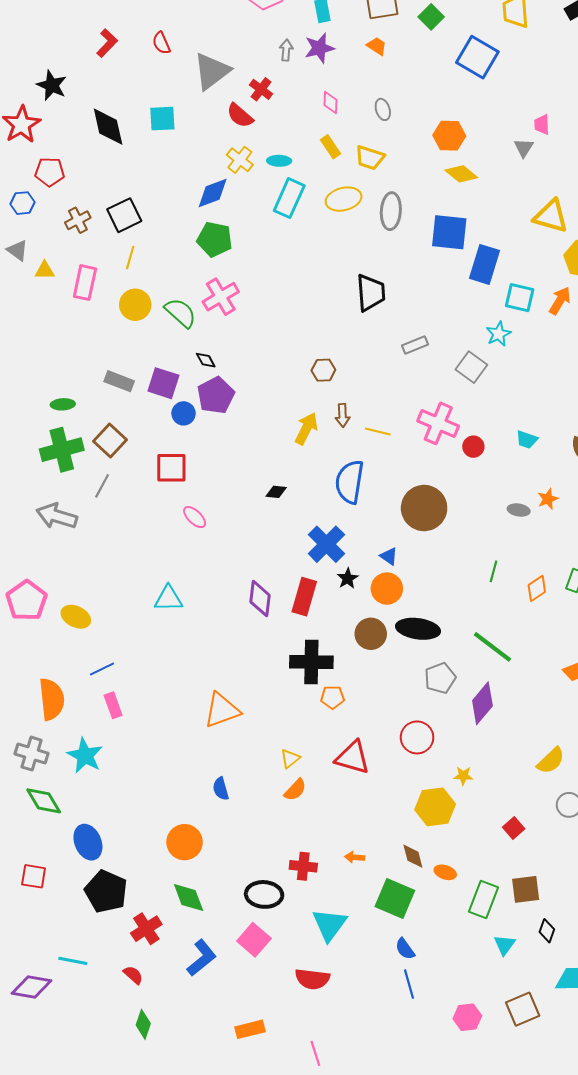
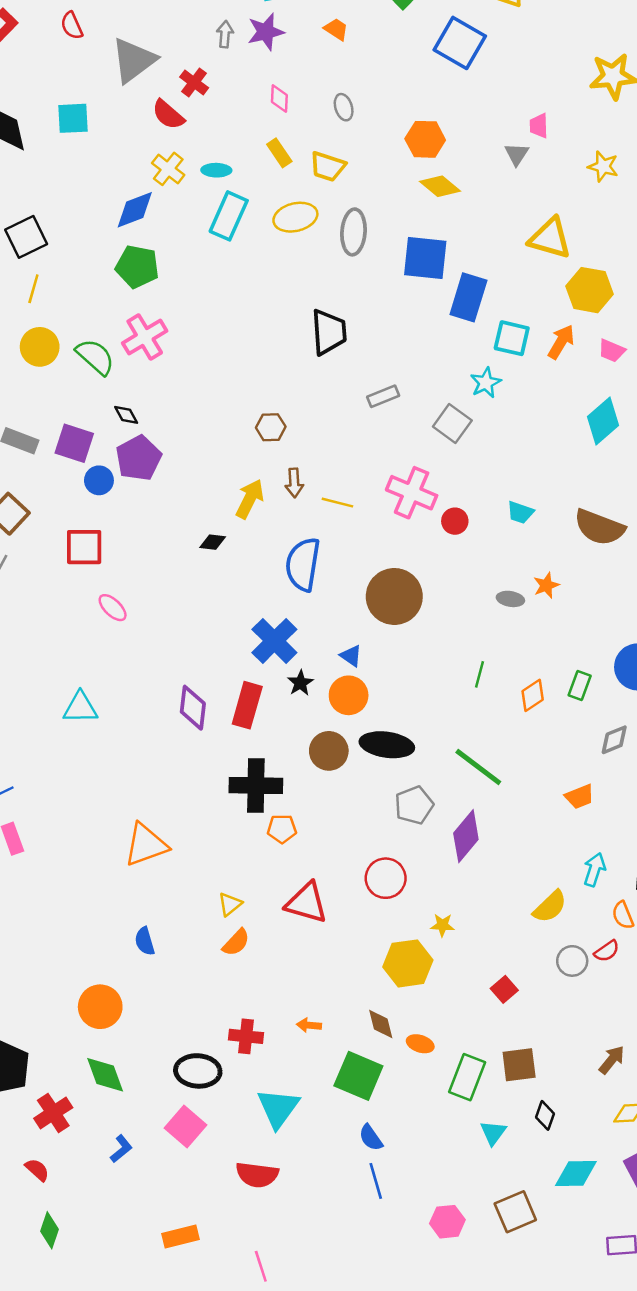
black diamond: (276, 492) -> (213, 542), moved
blue L-shape: (202, 958) -> (121, 1149), size x0.6

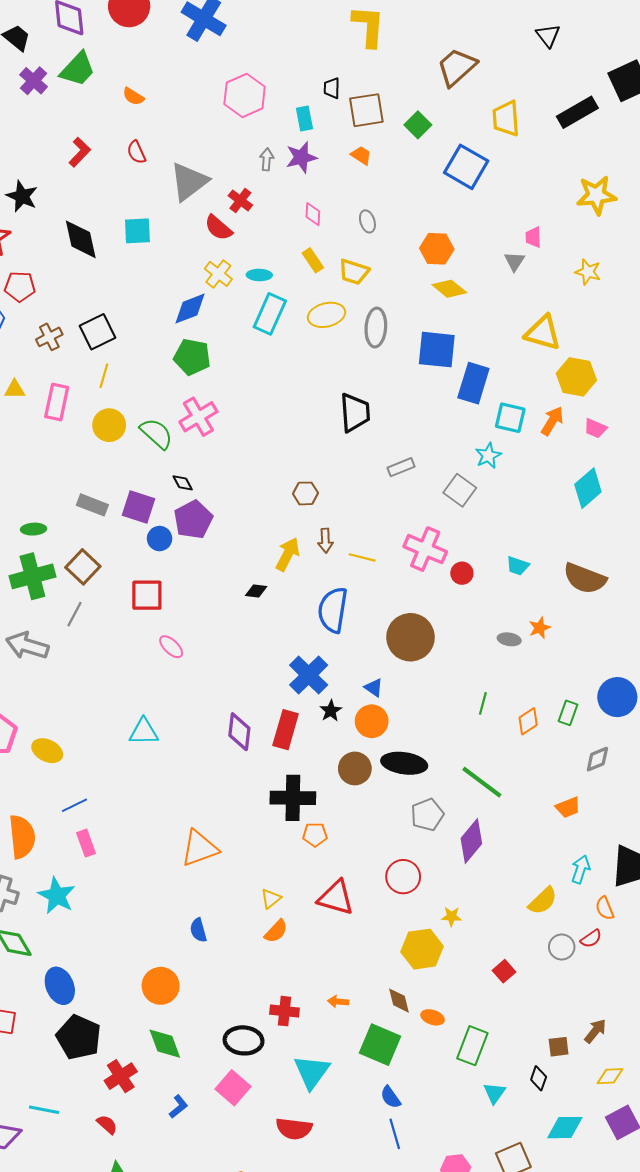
brown square: (519, 1065) -> (559, 1047), moved, size x0.7

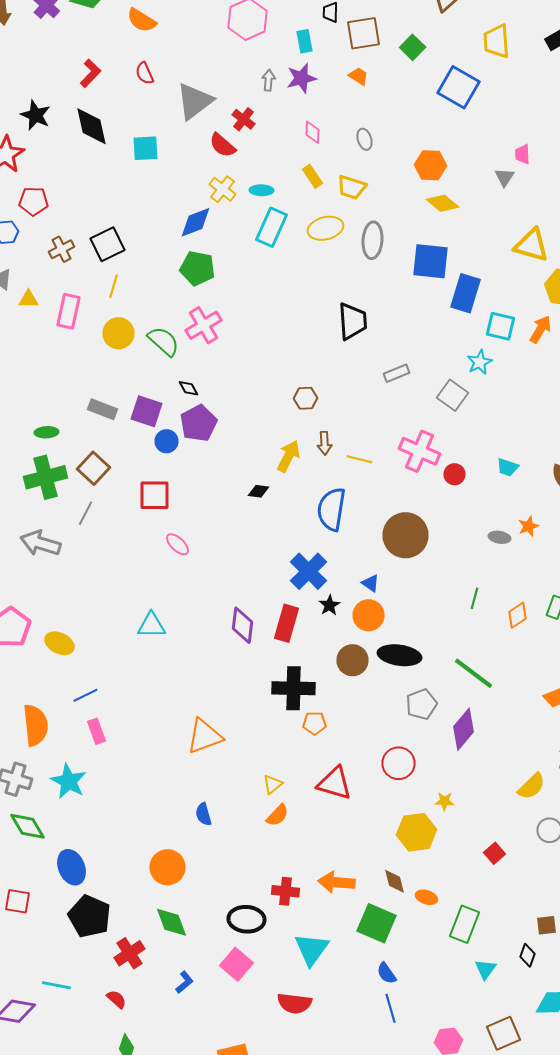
orange semicircle: (133, 96) -> (142, 20), size x1.4
black diamond: (81, 239) -> (92, 126), moved
orange arrow: (338, 1002) -> (336, 882), size x1.8

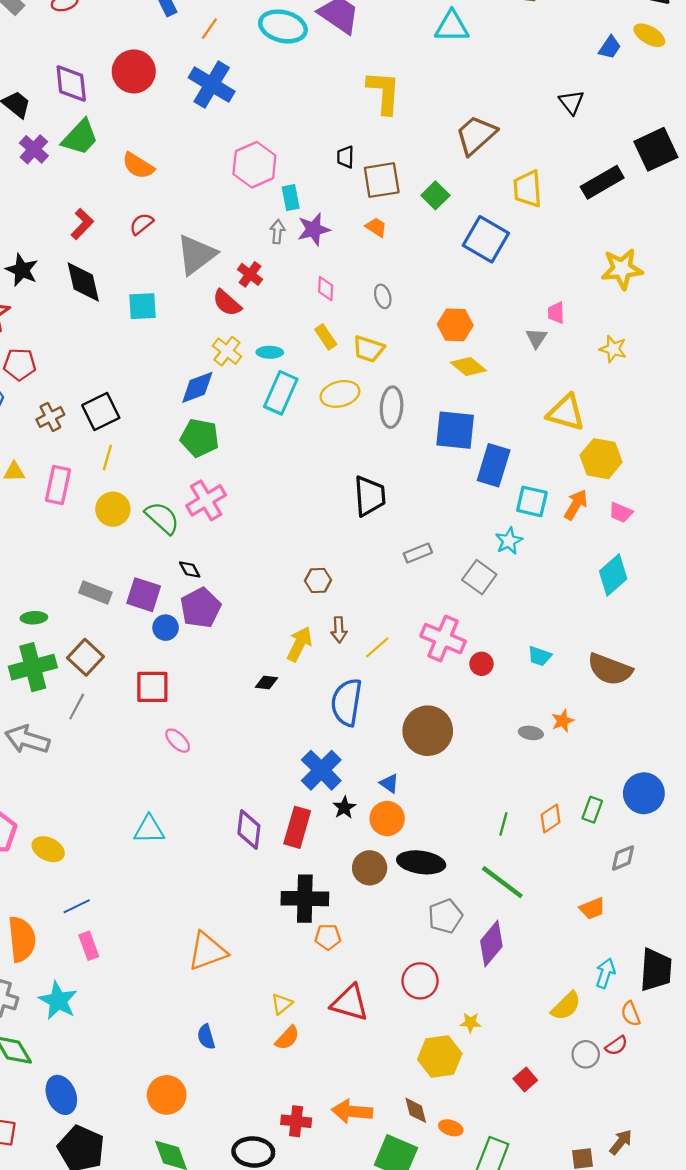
cyan rectangle: (304, 41) -> (291, 198), moved
red semicircle: (144, 73) -> (141, 224), turned 75
yellow line: (360, 459) -> (377, 647), turned -55
green line: (474, 598) -> (503, 824), moved

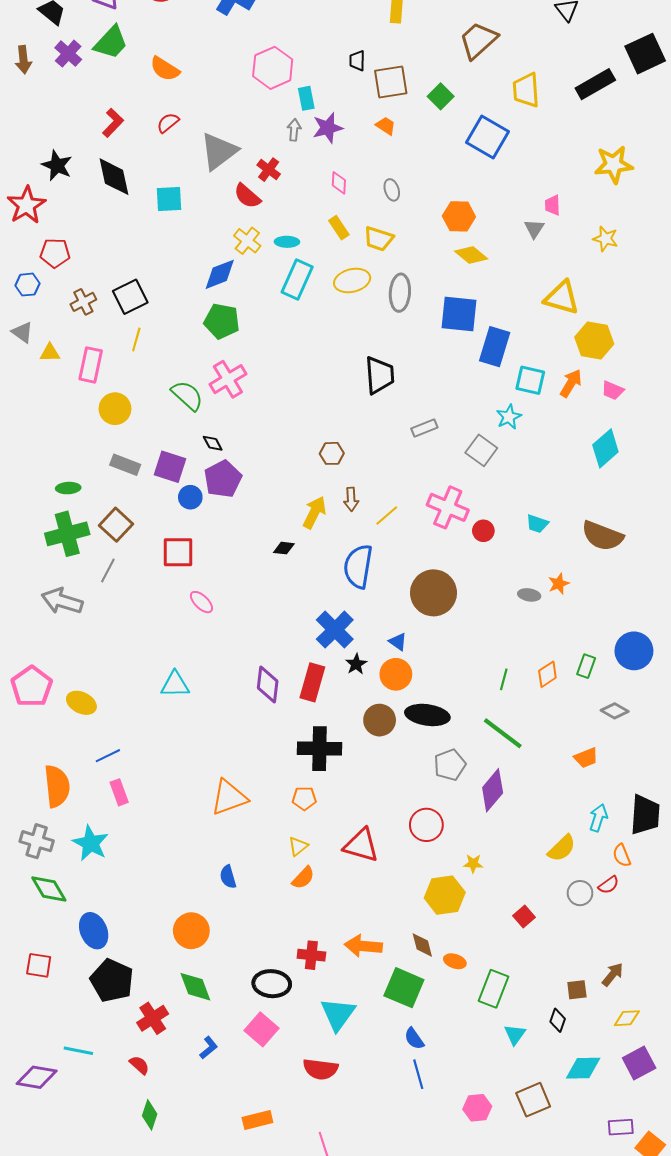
yellow circle: (113, 509) -> (115, 409), moved
gray diamond: (623, 858) -> (615, 711), turned 52
orange pentagon: (328, 937) -> (304, 798), moved

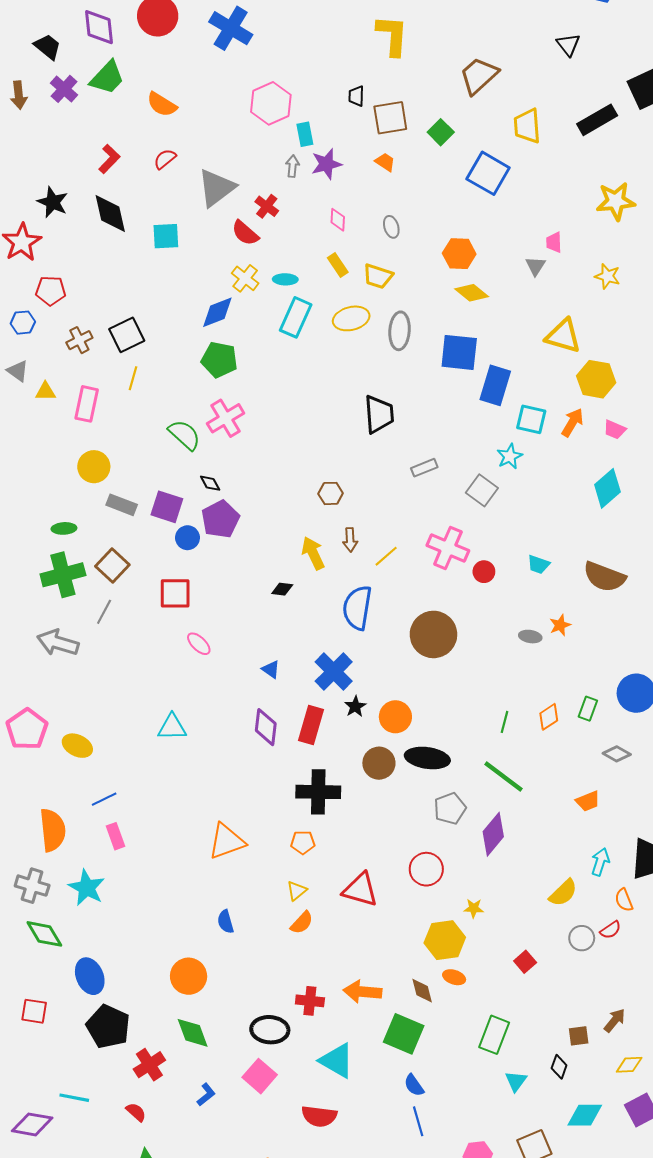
yellow circle: (115, 409) -> (94, 467), moved
yellow arrow: (314, 512) -> (313, 553), turned -52
blue triangle: (398, 642) -> (271, 669), moved
orange ellipse: (455, 961) -> (454, 977), moved
cyan triangle: (338, 1014) -> (337, 1061), turned -36

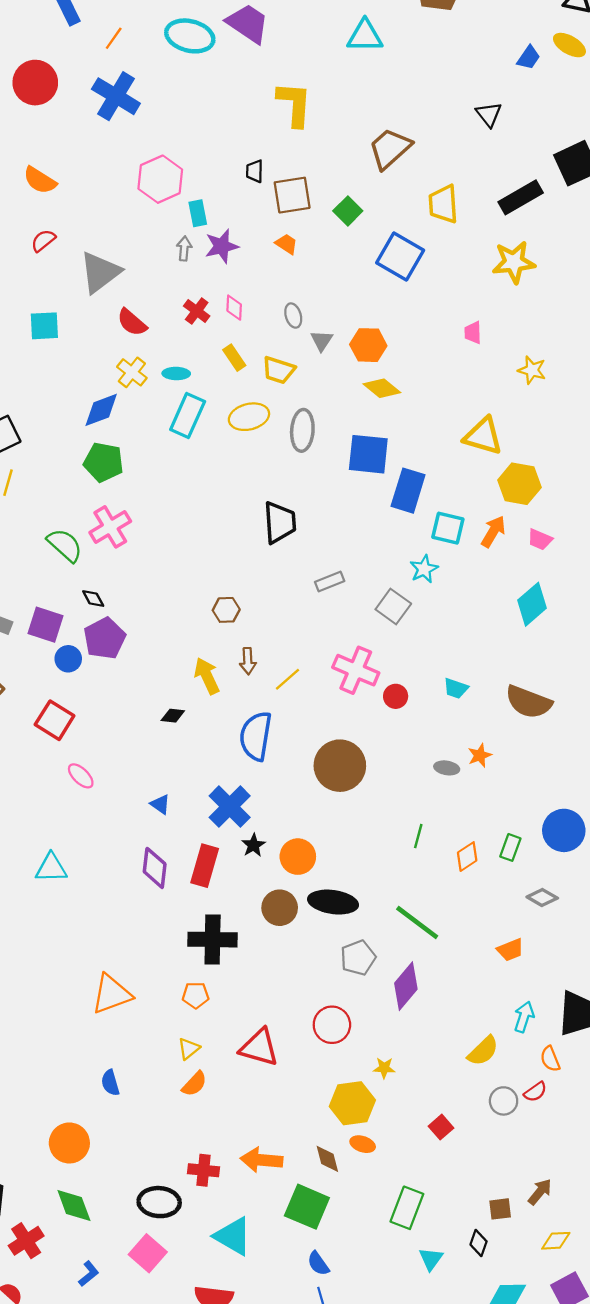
yellow star: (616, 201) -> (514, 262), moved
red cross: (267, 206) -> (197, 311), moved
gray triangle: (535, 266) -> (322, 341), moved
red square: (175, 593) -> (55, 720), turned 32
green line: (505, 722) -> (418, 836), moved

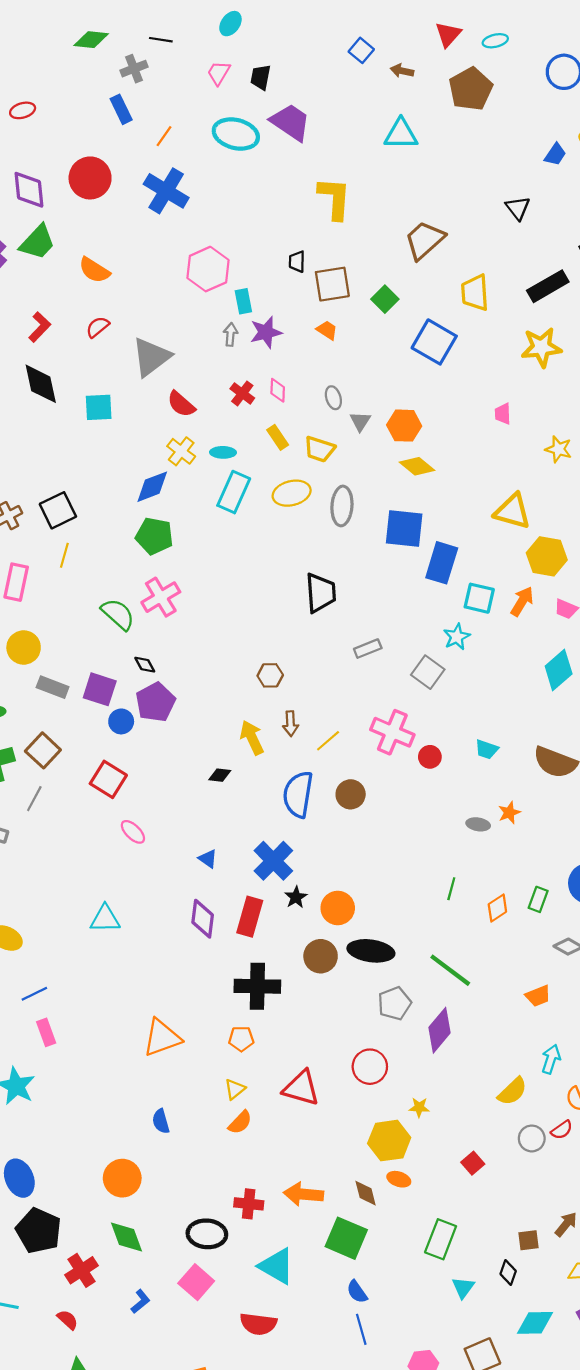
brown circle: (340, 766) -> (351, 794), moved, size x0.6

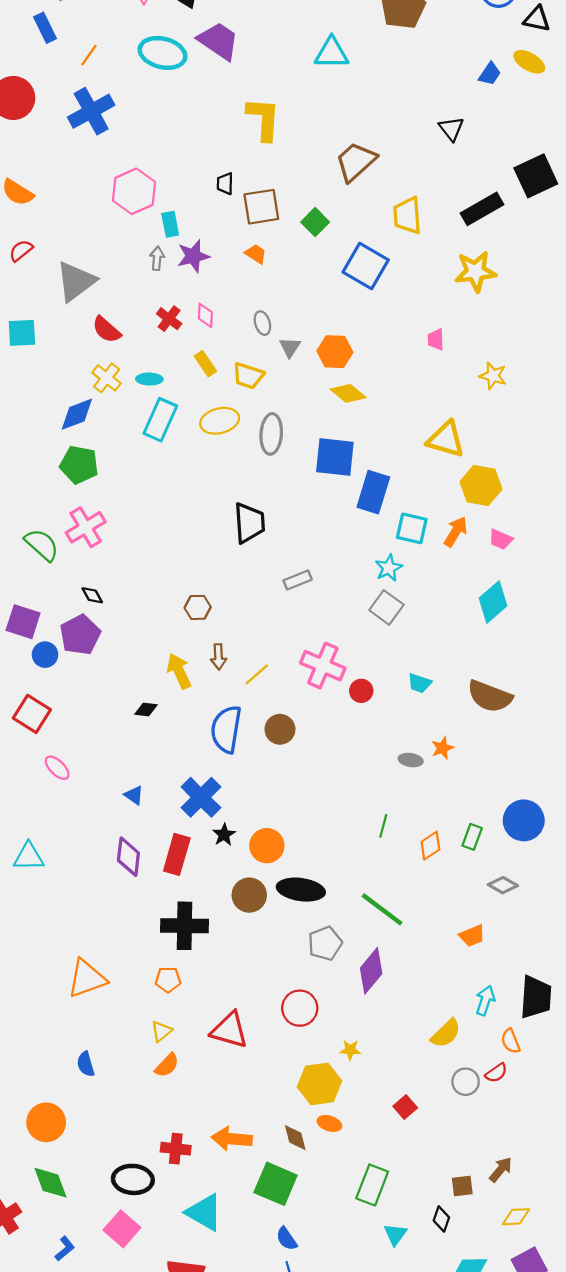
blue cross: (166, 191) -> (91, 111), turned 30
black diamond: (145, 665) -> (92, 595), moved
gray square: (428, 672) -> (386, 607), moved

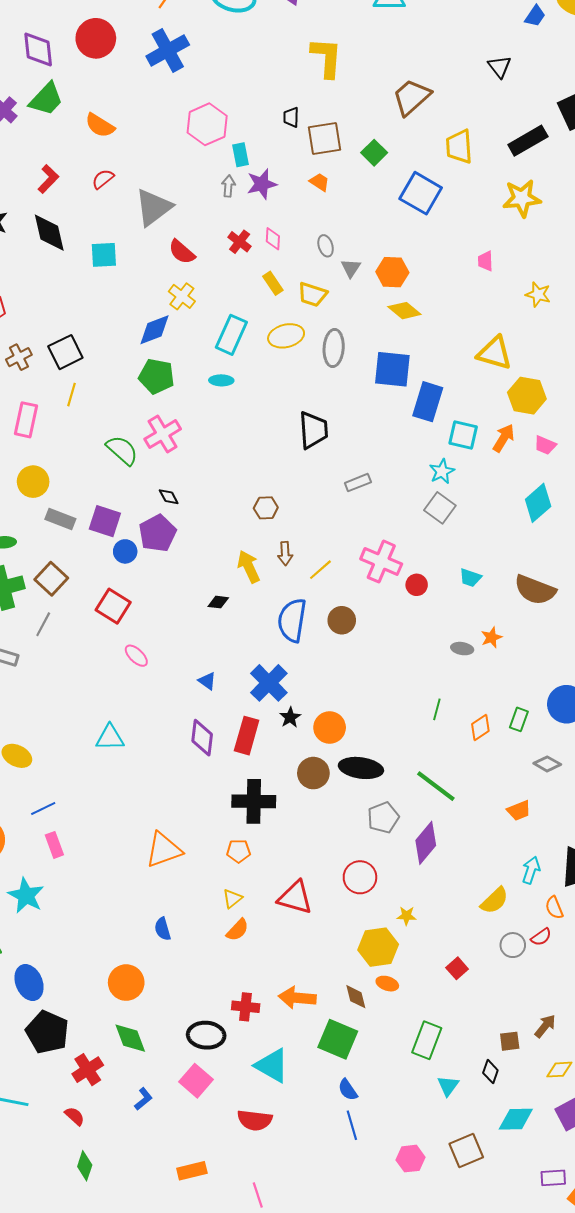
cyan ellipse: (149, 379) -> (221, 380), moved

